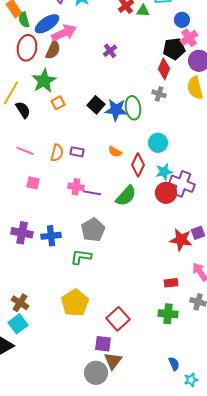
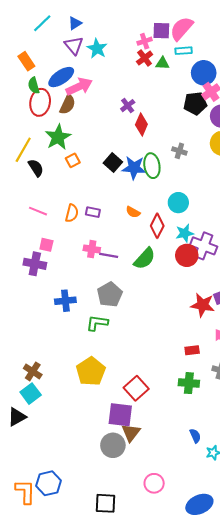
green semicircle: (24, 20) -> (34, 85), moved
blue circle: (182, 20) -> (204, 73), size x1.5
red diamond: (164, 69) -> (141, 125), moved
purple cross: (22, 233) -> (35, 264), moved
purple square: (103, 344) -> (120, 415), size x1.4

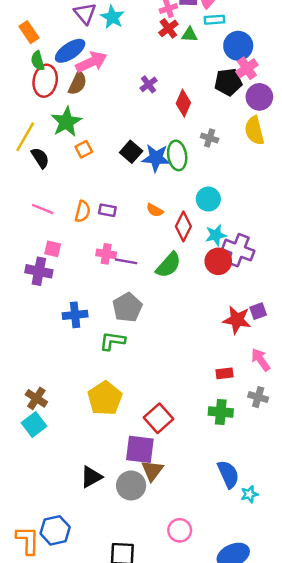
red diamond: (141, 125) -> (183, 103), moved
black triangle: (17, 417) -> (91, 477), moved
blue semicircle: (195, 436) -> (228, 474), size x1.6

